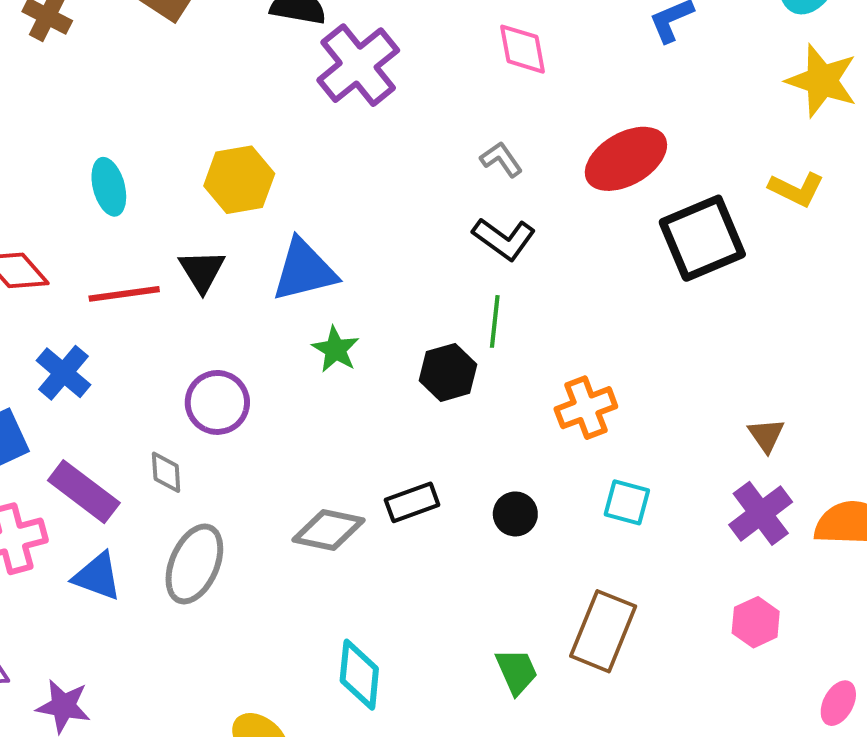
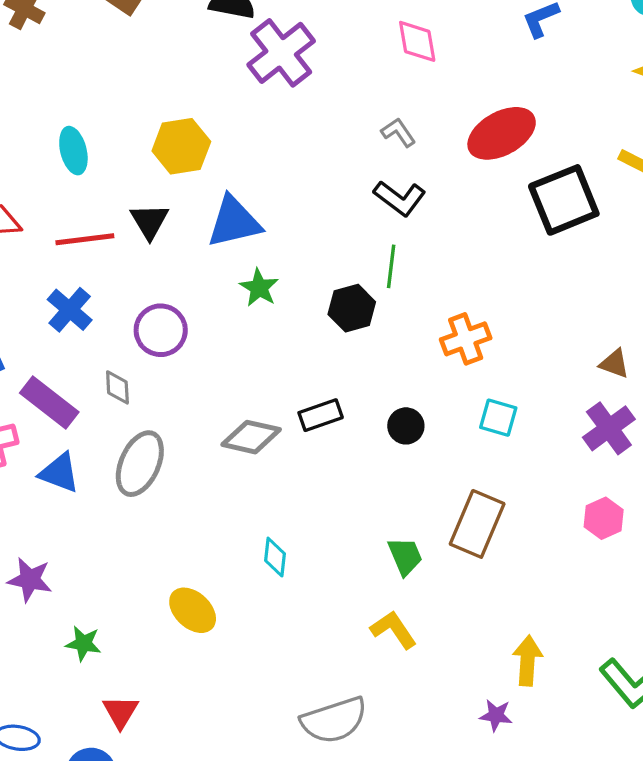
blue cross: (63, 373) -> (70, 310), moved
brown triangle: (766, 435) -> (614, 364), turned -36
cyan diamond: (359, 675) -> (275, 557), size x0.7

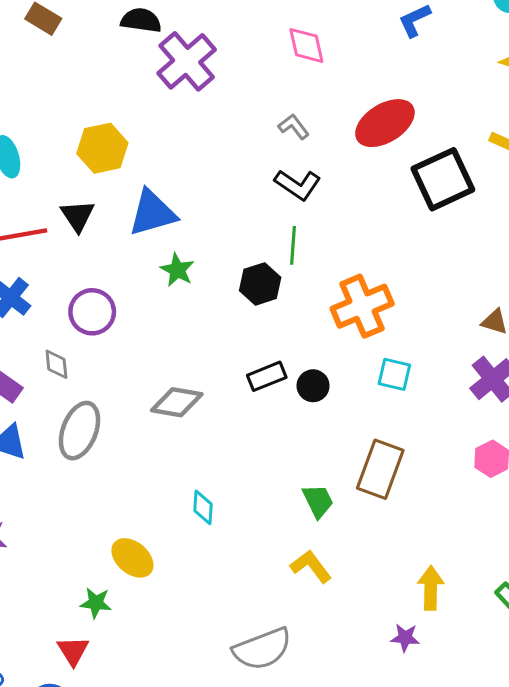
orange cross: (466, 339) -> (362, 306), size x1.4
black rectangle: (321, 415) -> (267, 376), moved
green star: (83, 643) -> (96, 603), moved

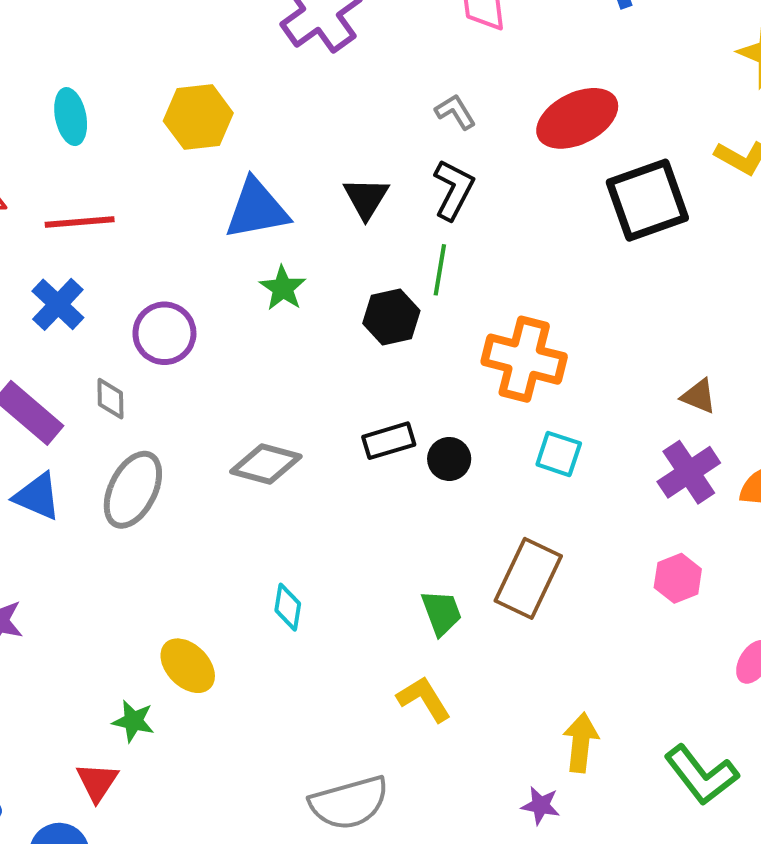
black L-shape: (298, 185) -> (454, 190), turned -102
black triangle: (78, 216) -> (366, 198), moved
orange cross: (362, 306) -> (524, 359), turned 32

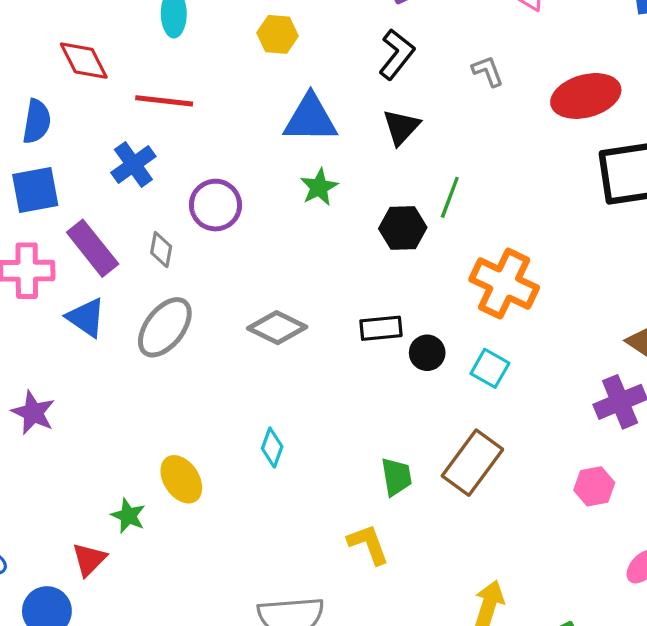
yellow hexagon: (198, 117) -> (278, 34), size x0.7
black L-shape: (454, 190) -> (397, 54), moved
cyan square: (559, 454) -> (490, 368), moved

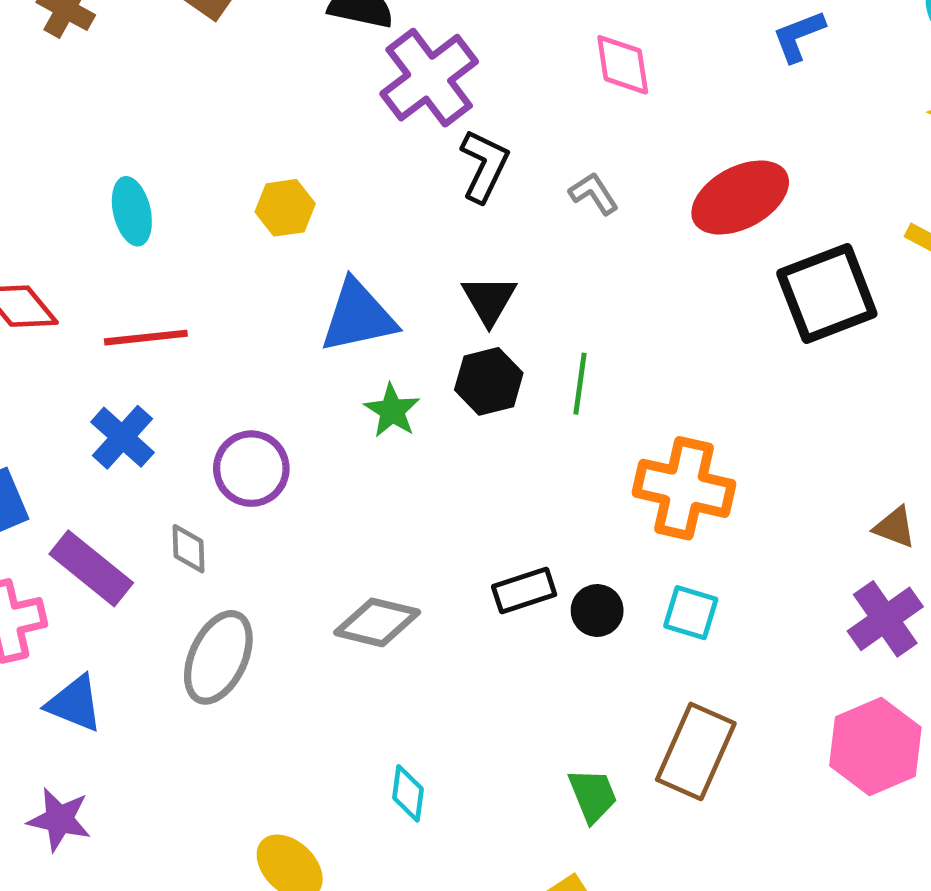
black L-shape: (397, 54) -> (484, 166), moved
black hexagon: (403, 228) -> (489, 381), moved
blue triangle: (86, 317) -> (75, 704), moved
pink hexagon: (594, 486) -> (875, 746), size x1.6

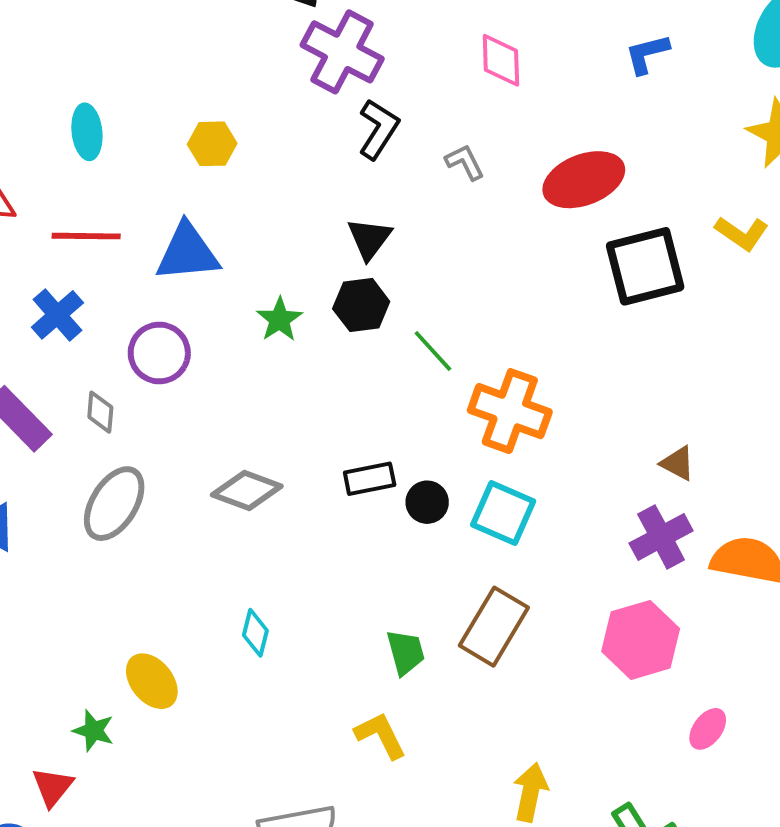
purple cross: (429, 78) -> (342, 52), turned -32
blue triangle: (358, 317) -> (187, 252), moved
green line: (580, 384) -> (433, 351), moved, turned -57
cyan square: (691, 613) -> (503, 513), size x1.4

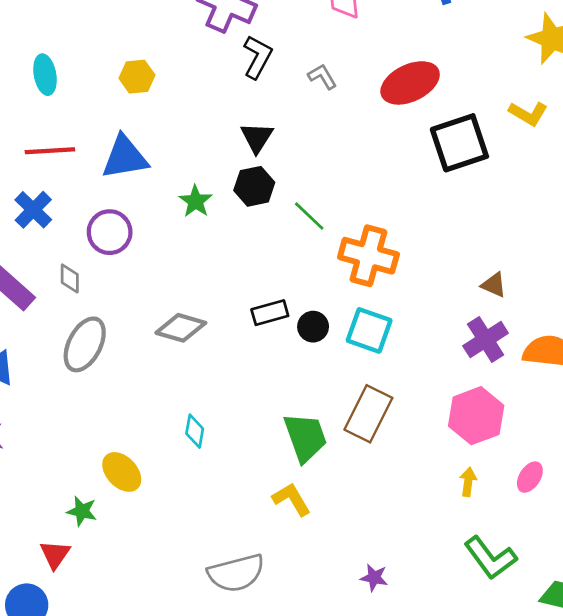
green trapezoid: (406, 652) -> (305, 437), size x1.5
yellow arrow: (530, 792) -> (468, 482), moved, size x0.7

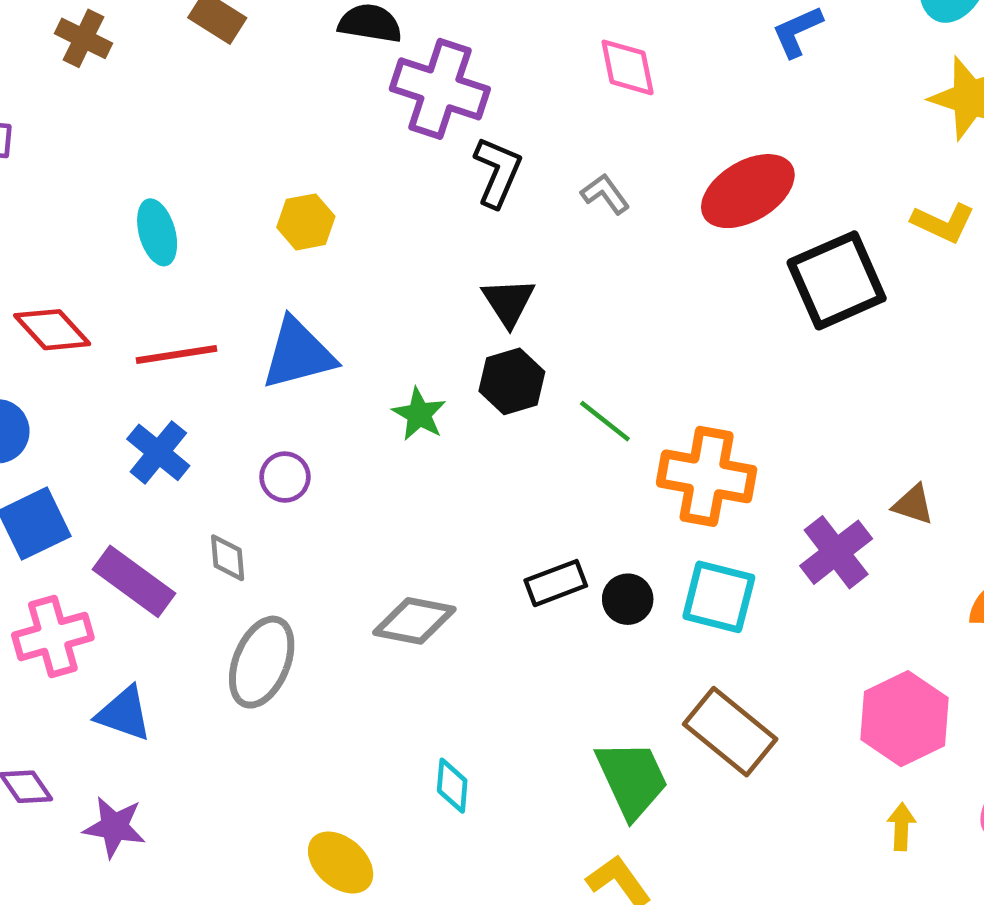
purple circle: (110, 232) -> (285, 477), size x0.7
purple cross: (486, 339) -> (836, 552), moved
brown rectangle: (368, 414) -> (730, 732), turned -72

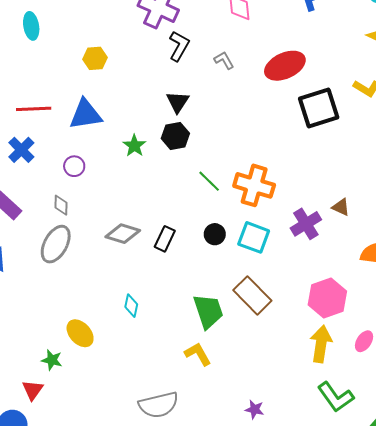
cyan ellipse: (157, 232) -> (31, 26), moved
green line: (605, 421) -> (209, 181), moved
gray diamond: (228, 558) -> (61, 205), moved
black rectangle: (556, 583) -> (165, 239), moved, turned -50
yellow arrow: (901, 827) -> (321, 344), size x1.8

